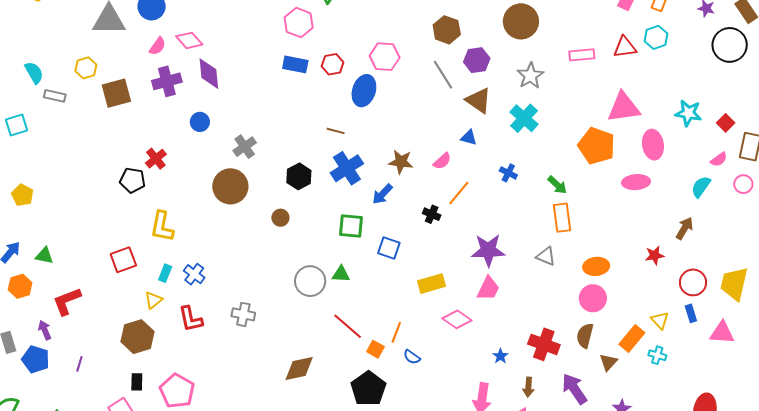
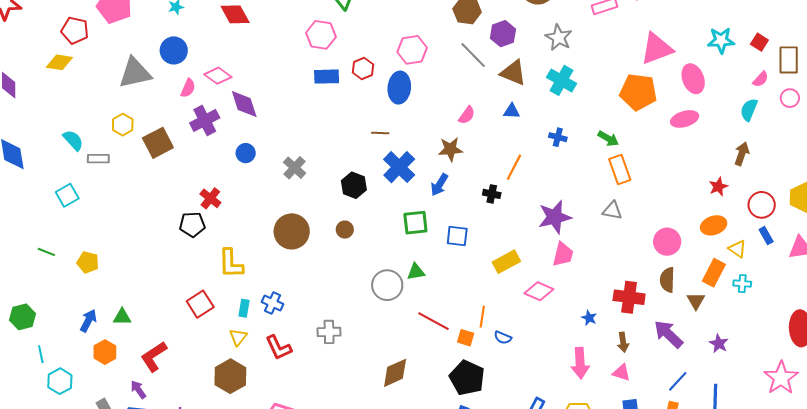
pink semicircle: (442, 161) -> (467, 115), moved
brown circle: (230, 186) -> (292, 231), moved
orange ellipse: (596, 266) -> (714, 225), moved

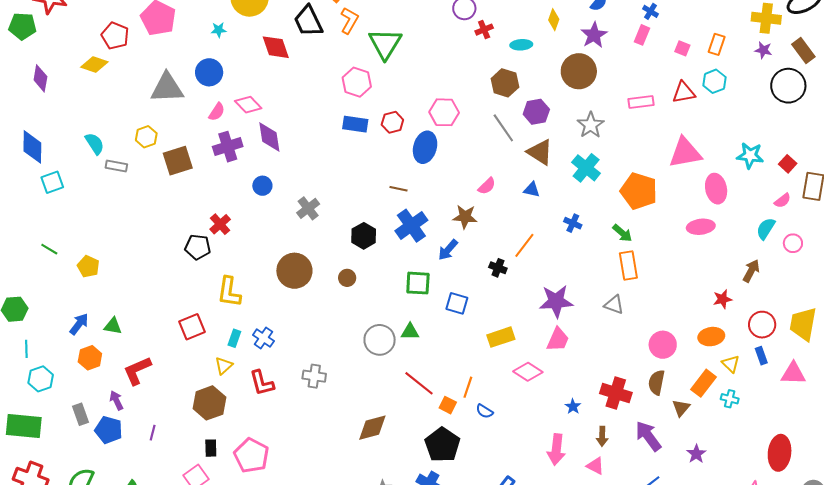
orange pentagon: (638, 92) -> (639, 191), moved
pink circle: (790, 98) -> (793, 243), moved
cyan square: (67, 195) -> (52, 182), moved

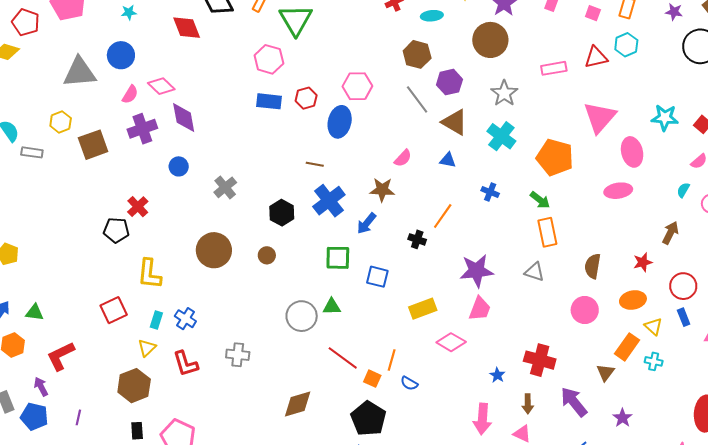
pink triangle: (685, 153) -> (600, 117), turned -36
cyan semicircle: (766, 229) -> (683, 190), size x0.7
brown semicircle: (656, 382) -> (593, 266), moved

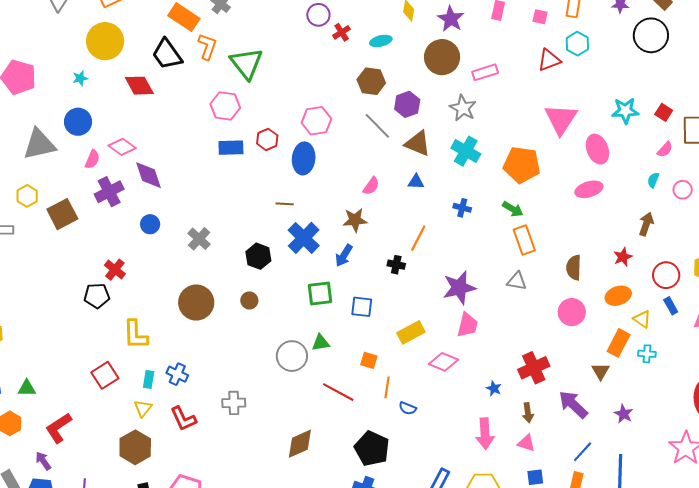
pink rectangle: (554, 68) -> (485, 72), moved
red cross: (540, 360) -> (534, 368), turned -32
orange square: (372, 379) -> (369, 360), moved

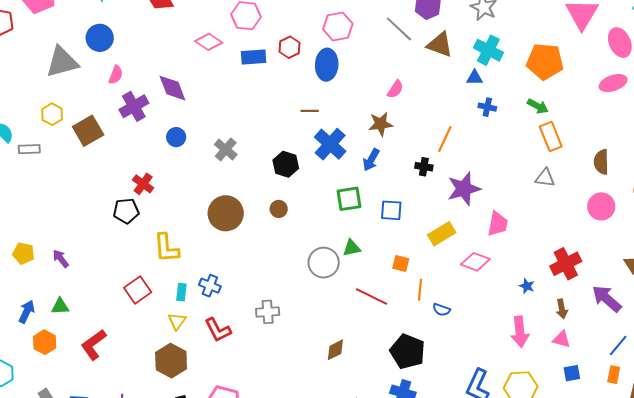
pink diamond: (122, 147) -> (209, 42), moved
blue triangle: (416, 182) -> (475, 78), moved
purple star: (459, 288) -> (464, 189), moved
brown diamond: (300, 444) -> (335, 350), size x0.7
purple arrow: (43, 461) -> (61, 259), moved

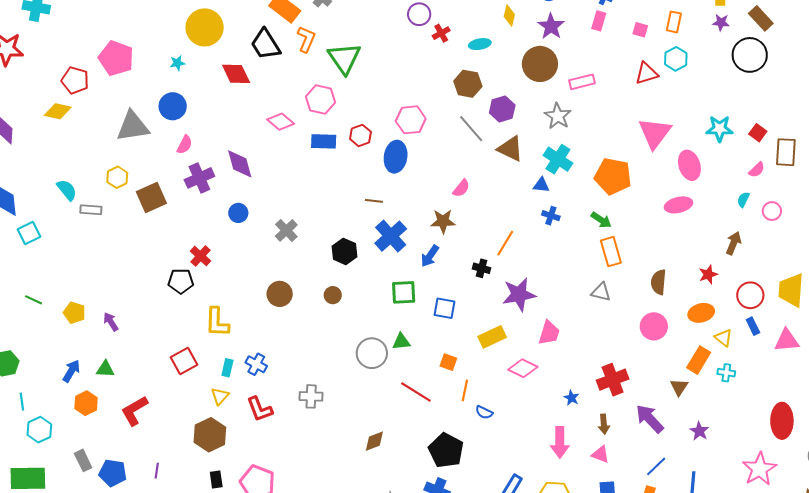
brown circle: (226, 213) -> (280, 294), size x0.7

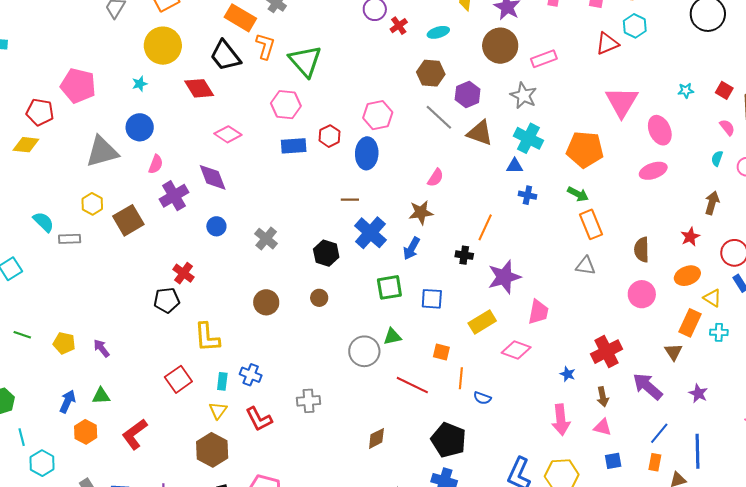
pink diamond: (281, 122) -> (228, 134), moved
cyan star: (720, 129) -> (686, 91), size x0.6
pink semicircle: (757, 170) -> (727, 127), turned -78

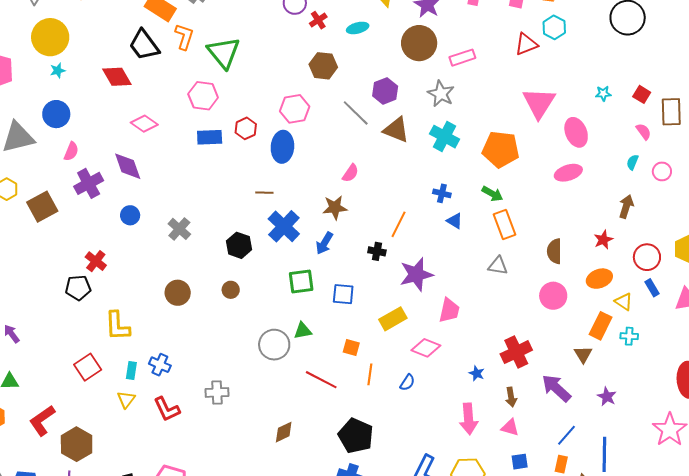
yellow circle: (163, 46) -> (50, 37), moved
brown hexagon: (431, 73) -> (323, 66), moved
blue triangle: (515, 166) -> (455, 221), moved, turned 30
blue semicircle: (482, 398) -> (407, 383), moved, turned -78
brown hexagon: (212, 450) -> (77, 444), moved

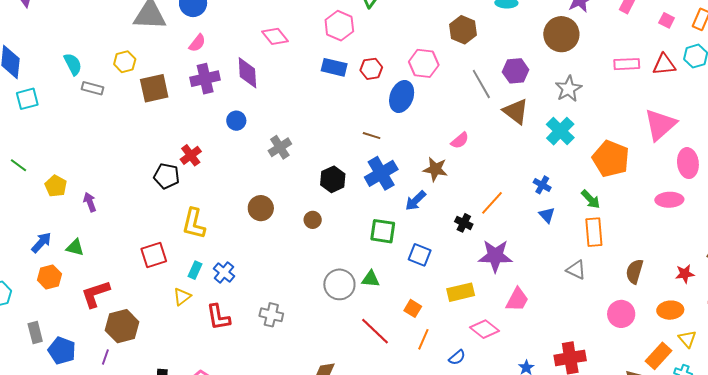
pink rectangle: (462, 58) -> (627, 64), moved

